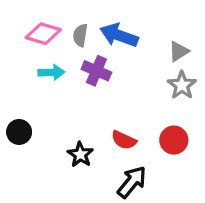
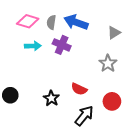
gray star: (182, 85) -> (108, 63), moved
black circle: (19, 132) -> (10, 95), moved
red circle: (174, 140) -> (112, 101), moved

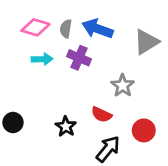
gray triangle: (114, 33) -> (146, 42), size x1.5
gray star: (108, 63) -> (123, 86), moved

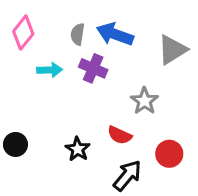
pink diamond: (35, 27) -> (23, 33), moved, turned -68

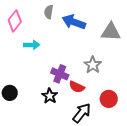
gray semicircle: (78, 34) -> (49, 12), moved
gray triangle: (172, 50) -> (111, 32), turned 35
purple cross: (93, 68) -> (60, 74), moved

